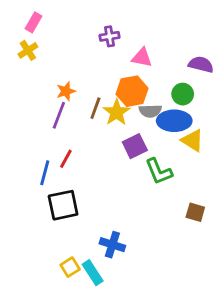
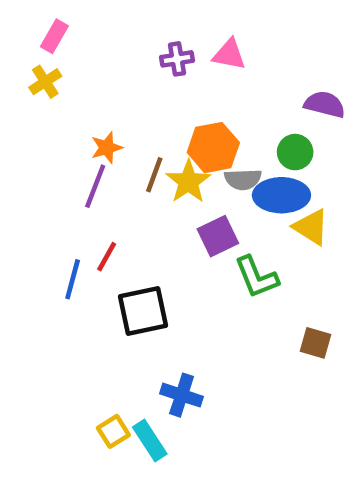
pink triangle: (142, 57) -> (229, 54), moved
black square: (63, 205) -> (143, 311), moved

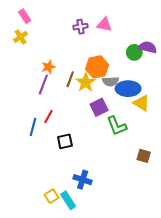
pink rectangle: (54, 36) -> (25, 16), turned -64
green circle: (295, 152) -> (134, 52), moved
black square: (143, 311) -> (65, 141), size x0.7

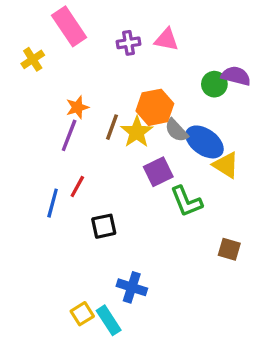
pink rectangle: (25, 16) -> (69, 26), moved, size x1.6
gray semicircle: (110, 81) -> (176, 130), turned 49
blue ellipse: (128, 89) -> (204, 142), turned 35

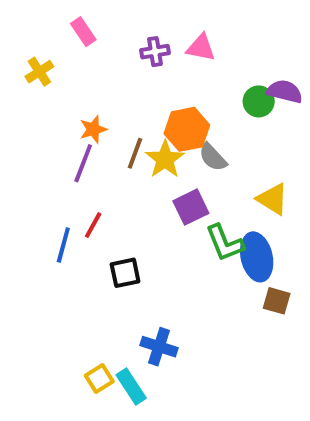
pink rectangle: (69, 26) -> (83, 32), size x0.6
blue ellipse: (204, 142) -> (257, 257), moved, turned 42

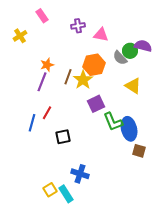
pink triangle: (201, 48) -> (101, 35), moved
gray semicircle: (213, 157) -> (120, 58), moved
yellow triangle: (273, 199) -> (133, 86), moved

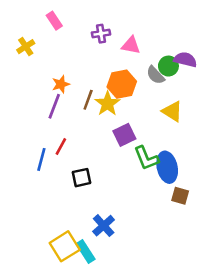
blue cross: (80, 174) -> (104, 226), turned 30
yellow square: (50, 190) -> (65, 246), size x1.6

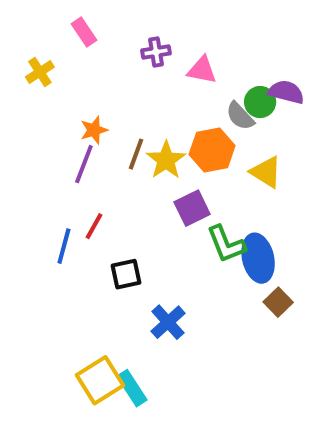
orange hexagon: (122, 84) -> (212, 150), moved
brown square: (180, 196) -> (278, 302), turned 30
blue cross: (104, 226) -> (168, 322), moved

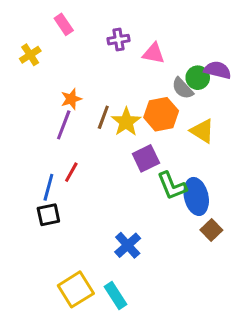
black square: (126, 274) -> (48, 215), moved
cyan rectangle: (132, 388) -> (115, 295), moved

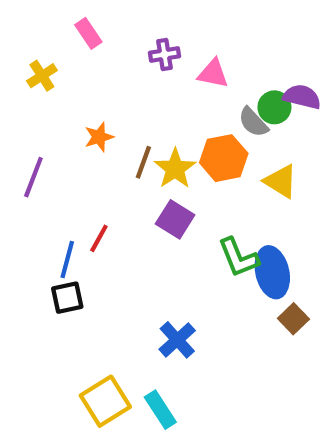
purple line: (64, 125) -> (33, 177), moved
purple square: (146, 158) -> (175, 219), moved, turned -32

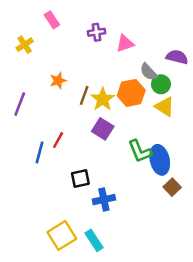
pink triangle: (213, 74) -> (125, 43), turned -30
green circle: (274, 107) -> (161, 84), moved
black square: (67, 298) -> (80, 178), moved
blue cross: (177, 340) -> (104, 200), turned 30

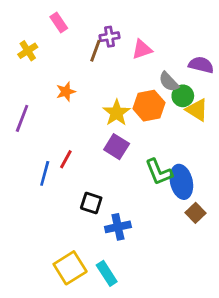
brown line: (84, 95) -> (95, 51), moved
yellow triangle: (165, 107) -> (197, 110), moved
black square: (80, 178) -> (91, 203), turned 30

